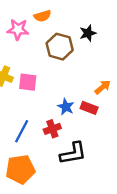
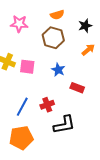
orange semicircle: (42, 16) -> (57, 15), moved
black star: (88, 33) -> (85, 26), moved
orange arrow: (103, 87) -> (88, 50), moved
blue star: (66, 107) -> (58, 70), moved

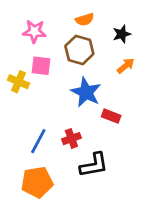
pink square: (27, 67) -> (41, 66), moved
blue star: (58, 70) -> (86, 92), size x1.6

